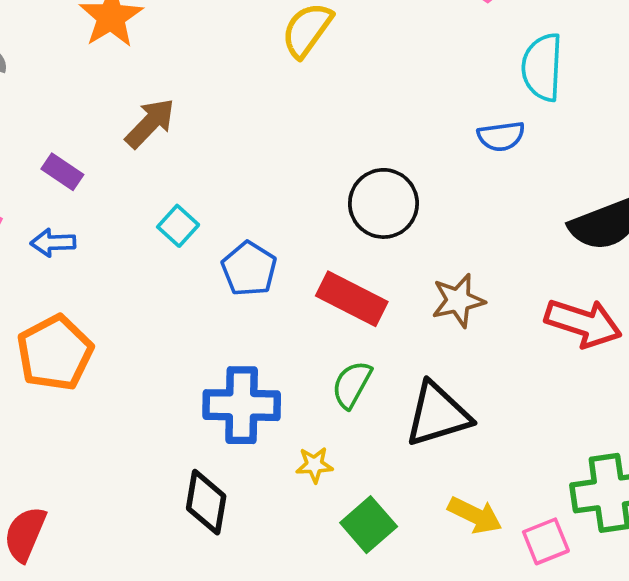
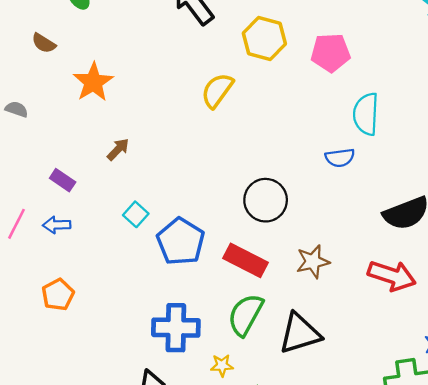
brown arrow: (150, 123) -> (118, 149), size x0.7
blue pentagon: (249, 269) -> (181, 241), size x1.4
orange pentagon: (55, 353) -> (58, 295), size x0.7
green semicircle: (352, 385) -> (246, 315), size x1.4

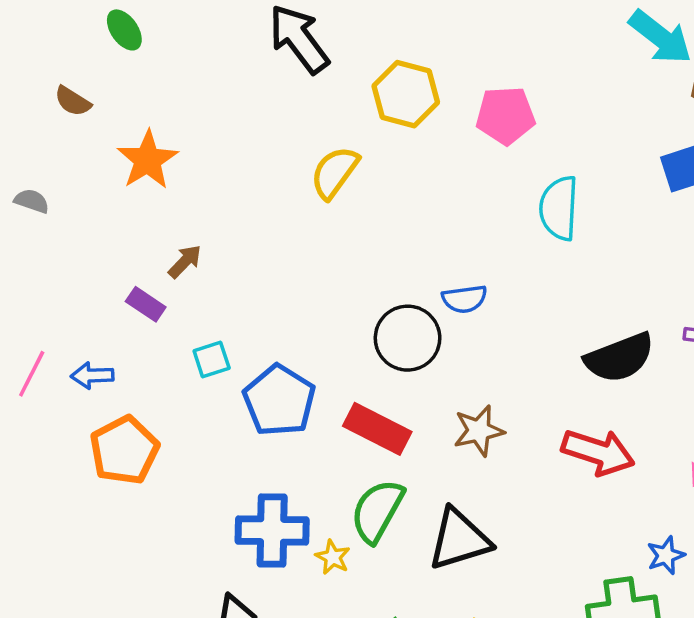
blue semicircle: (340, 158) -> (465, 299), moved
purple rectangle: (63, 180) -> (146, 304), moved
cyan square: (136, 214) -> (212, 359), turned 30
orange pentagon: (58, 295) -> (124, 450), moved, size x1.4
yellow star: (222, 365) -> (333, 557), moved, turned 30

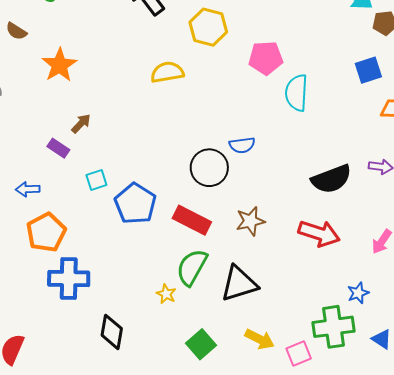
pink pentagon: (505, 115) -> (266, 58), moved
yellow semicircle: (334, 172) -> (167, 72), turned 44
blue cross: (272, 530) -> (69, 279), moved

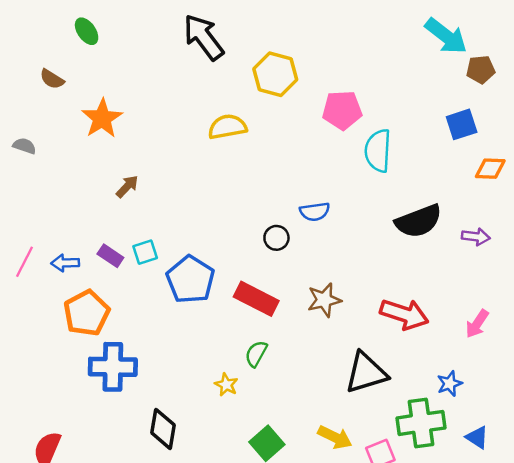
purple rectangle: (58, 148) -> (110, 256), moved
black circle: (209, 168) -> (276, 238), size x0.6
black semicircle: (331, 179) -> (419, 221), moved
green semicircle: (192, 267) -> (256, 354), size x0.6
black triangle: (239, 284) -> (366, 373), moved

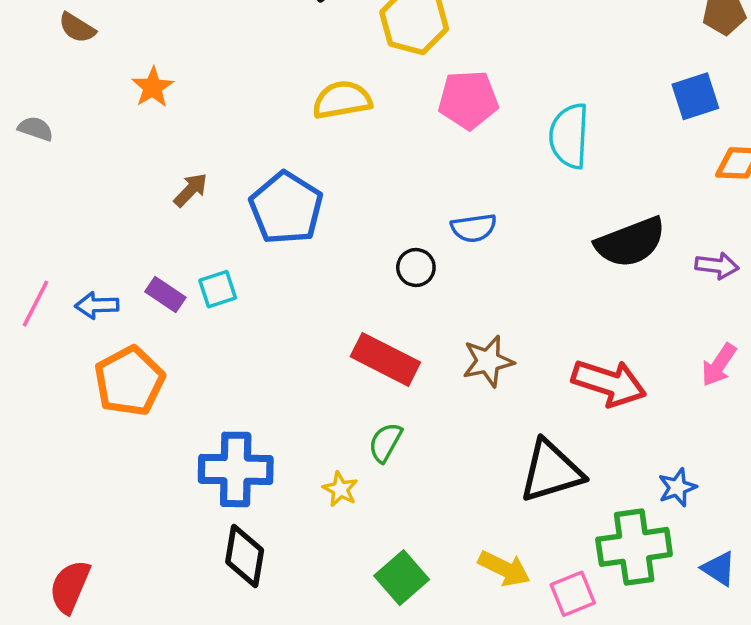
pink pentagon: (342, 110) -> (468, 100), moved
orange star: (102, 118) -> (153, 87), size x0.7
blue pentagon: (190, 280) -> (286, 208), moved
pink arrow: (477, 324) -> (719, 365), moved
blue cross: (113, 367) -> (236, 469), moved

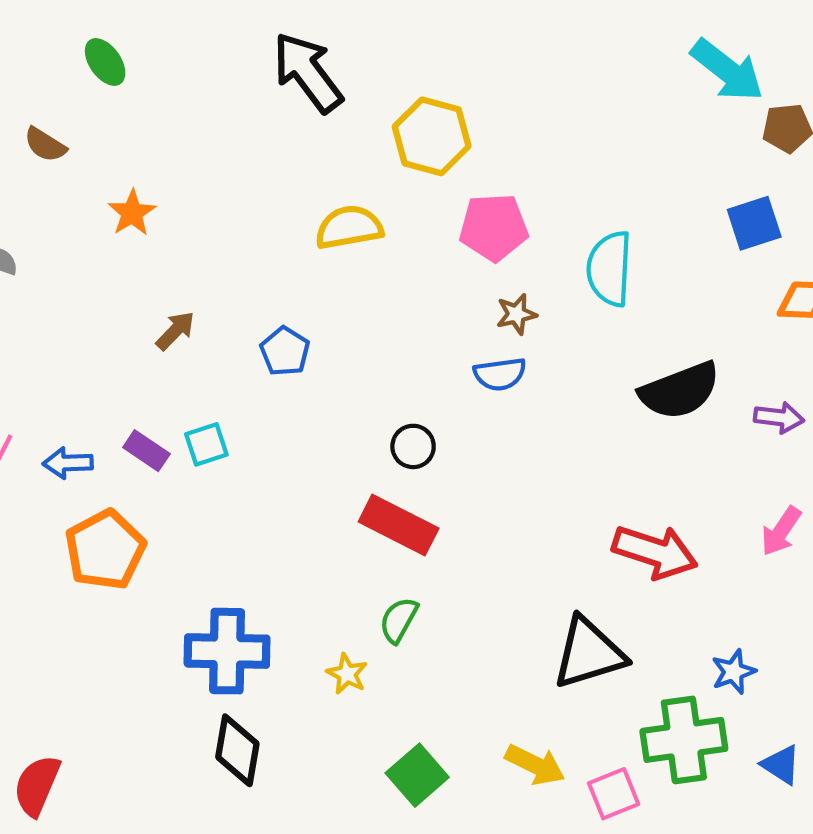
blue pentagon: (286, 208) -> (285, 351), size x0.6
black circle: (416, 268) -> (413, 446), moved
brown star: (488, 361) -> (516, 314), moved, size x0.7

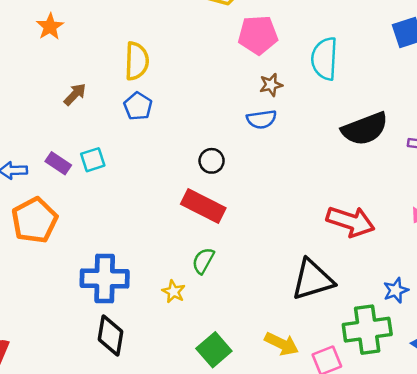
yellow semicircle: (349, 227) -> (137, 61), moved, turned 102

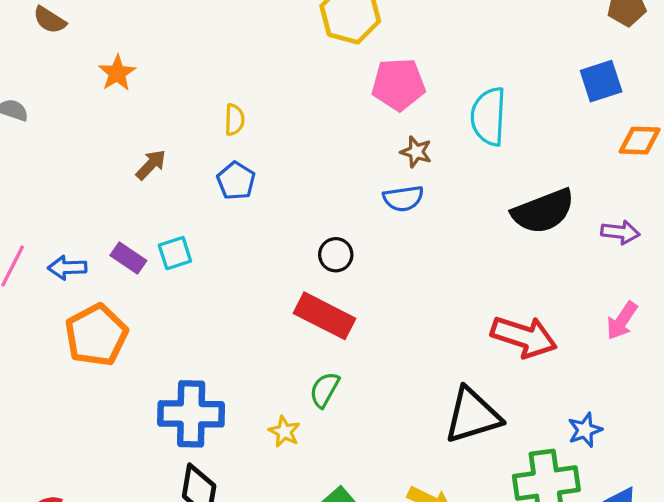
yellow semicircle: (137, 61) -> (234, 120), size x0.6
brown star: (271, 85) -> (416, 152), turned 30

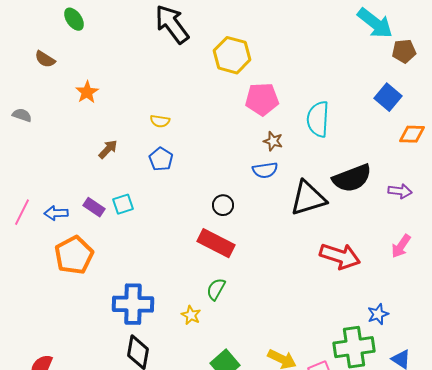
blue square: (601, 81) -> (388, 97), turned -32
yellow semicircle: (234, 120) -> (160, 121), turned 96
black triangle: (472, 415) -> (308, 198), moved

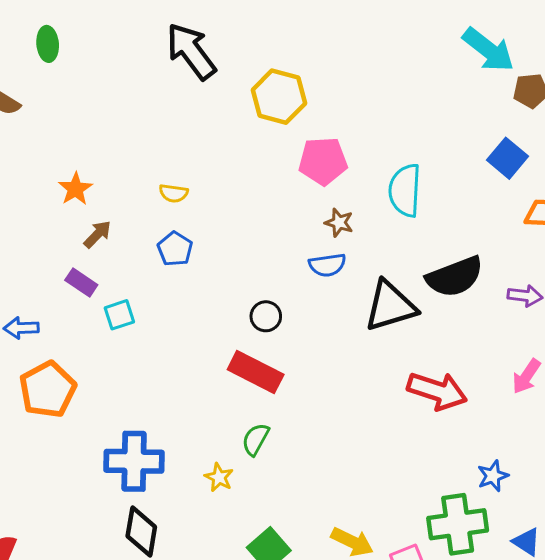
green ellipse: (74, 19) -> (48, 44), turned 30
orange star: (87, 92) -> (75, 189), moved
purple rectangle: (94, 207) -> (81, 283), moved

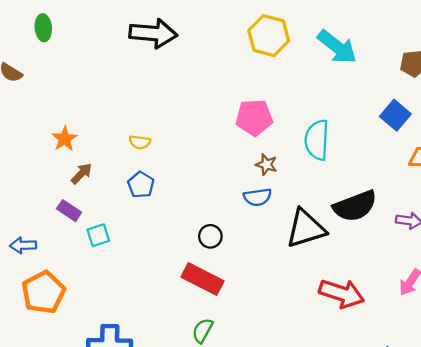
cyan arrow: (488, 50) -> (337, 47), moved
black arrow: (191, 51) -> (153, 33), turned 132
yellow hexagon: (279, 97) -> (269, 36), moved

